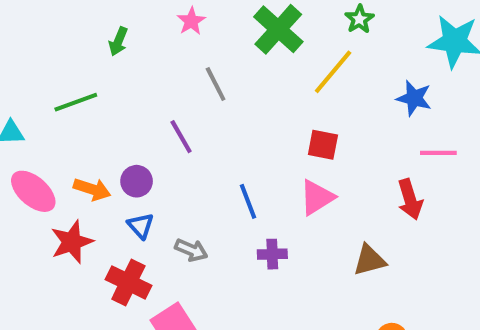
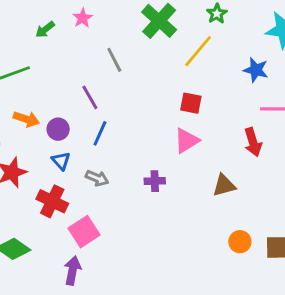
pink star: (191, 21) -> (83, 18), moved
green arrow: (118, 41) -> (45, 30), turned 30
orange arrow: (92, 189) -> (26, 119), moved
blue line: (248, 201) -> (100, 133), moved, turned 45

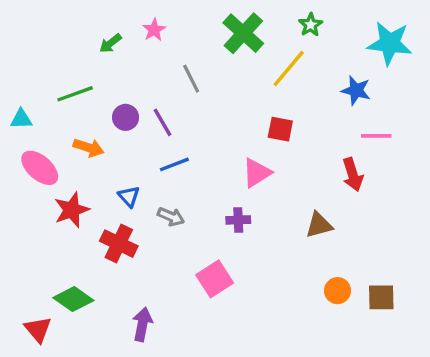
purple circle: (58, 129) -> (126, 117), moved
blue line: (100, 133) -> (174, 164), turned 45
pink triangle: (187, 141) -> (257, 173), moved
pink square: (84, 232) -> (215, 279), moved

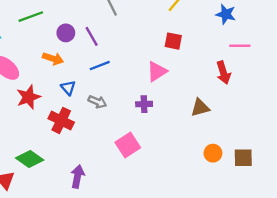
orange arrow: (89, 148) -> (53, 59), moved

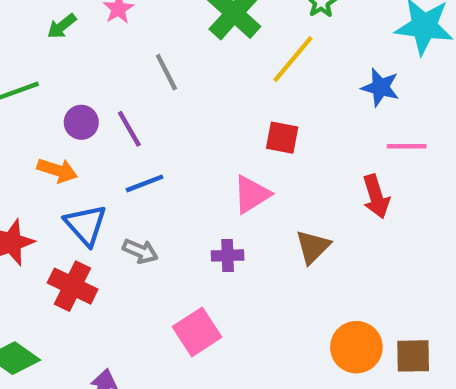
blue triangle: (68, 88) -> (86, 225), size x1.5
brown triangle: (200, 108) -> (313, 247), moved, turned -30
orange circle: (213, 153) -> (356, 347), size x1.5

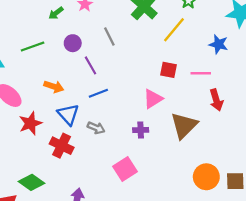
purple circle: (81, 122) -> (73, 43), moved
pink line: (407, 146) -> (201, 73), moved
brown triangle: (313, 247) -> (184, 126), size x1.5

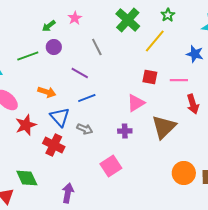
purple circle: (73, 43) -> (54, 47), moved
purple line: (91, 65) -> (80, 73), turned -30
green diamond: (32, 182) -> (27, 178), turned 30

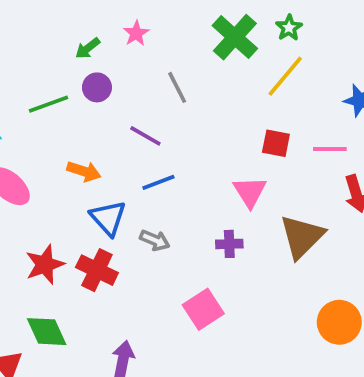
green star: (168, 15) -> (289, 28), moved
pink triangle: (136, 103) -> (250, 192), turned -30
red star: (26, 125) -> (45, 264), moved

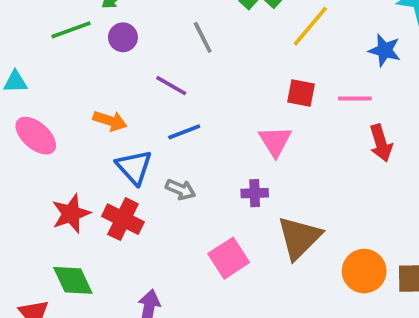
green line: (48, 104) -> (71, 30), moved
brown triangle: (302, 237) -> (299, 238), moved

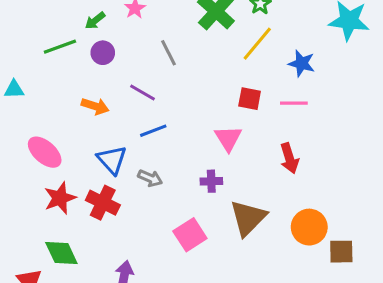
blue star: (385, 50) -> (302, 63), moved
orange arrow: (110, 121) -> (95, 106), moved
pink ellipse: (36, 136) -> (45, 152), moved
red arrow: (381, 143) -> (289, 158), moved
orange circle: (364, 271) -> (309, 227), moved

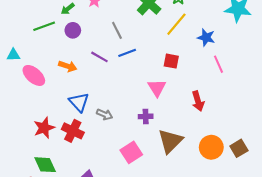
pink line: (294, 103) -> (218, 64), moved, turned 66
blue line: (153, 131) -> (127, 53), moved
pink ellipse: (45, 152) -> (34, 75), moved
brown square: (341, 252) -> (239, 148), moved, turned -30

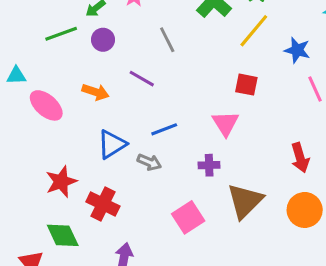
blue line: (127, 53) -> (164, 129), moved
red arrow: (198, 101) -> (300, 158), moved
blue triangle: (79, 102) -> (112, 144), turned 40
red cross: (73, 131) -> (103, 204), moved

